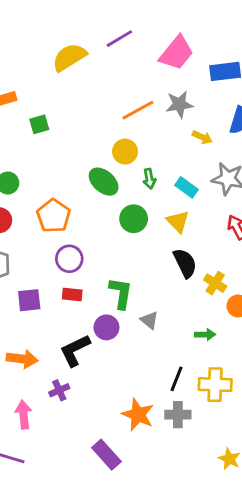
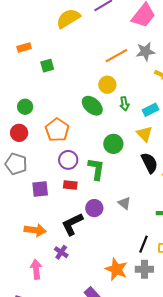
cyan rectangle: (187, 187) -> (150, 110), turned -63
green circle: (134, 219) -> (113, 144), moved
green L-shape: (121, 293) -> (96, 169), moved
purple cross: (59, 390) -> (61, 252), turned -32

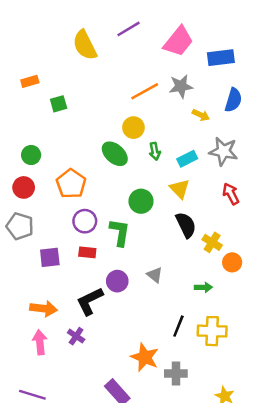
yellow semicircle: (68, 18) -> (85, 45), turned -85
pink arrow: (36, 269) -> (40, 342), moved
gray cross: (144, 269) -> (176, 374), moved

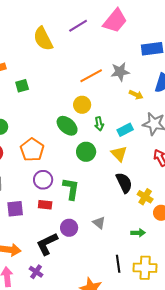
pink trapezoid: (178, 41) -> (115, 21), moved
green circle: (141, 201) -> (86, 152), moved
black line: (178, 326) -> (118, 264), turned -30

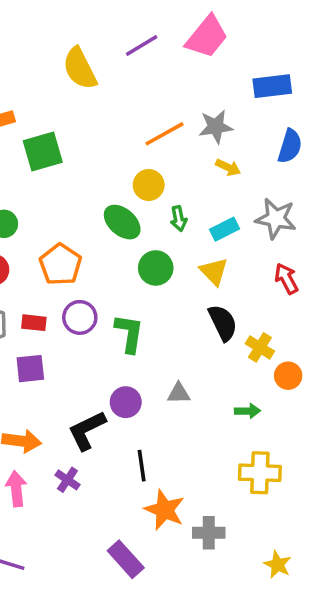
green square: (22, 86) -> (43, 151), size x1.6
yellow arrow: (136, 95) -> (228, 167), moved
red rectangle: (45, 205) -> (34, 323), moved
gray triangle: (99, 223) -> (179, 393), turned -40
black line: (118, 264) -> (142, 466), moved

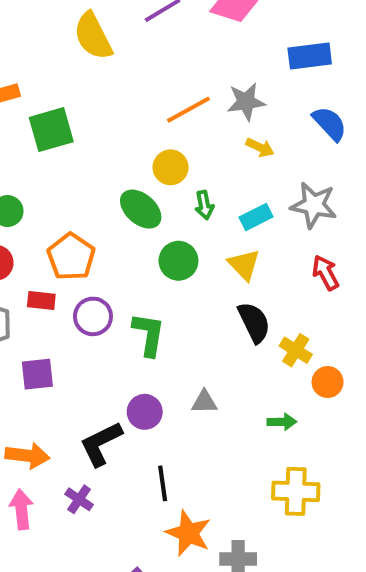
blue semicircle: (290, 146) -> (330, 124), turned -60
red rectangle: (34, 323) -> (41, 301), moved

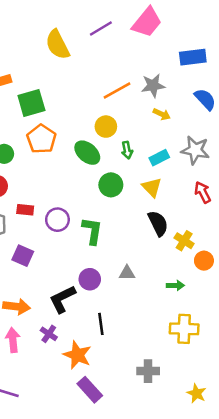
orange pentagon: (71, 257) -> (41, 139), moved
purple square: (37, 374) -> (23, 256), turned 30
orange star: (188, 533) -> (77, 355), moved

